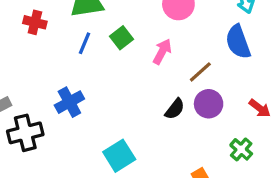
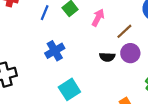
blue cross: (69, 102) -> (55, 51), moved
black semicircle: (175, 109) -> (107, 57), turned 56

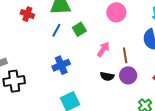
pink arrow: (98, 18) -> (103, 49), moved
brown line: (124, 31) -> (125, 55), turned -63

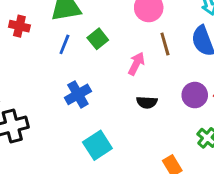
brown line: (125, 55) -> (165, 44), moved
purple circle: (128, 75) -> (195, 95), moved

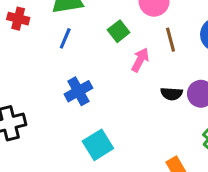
green square: (98, 39) -> (119, 31), moved
black semicircle: (147, 102) -> (172, 94), moved

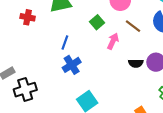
blue line: (65, 38) -> (65, 42), moved
brown line: (170, 40) -> (133, 26), turned -35

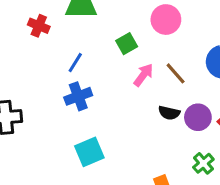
red cross: (28, 17) -> (39, 26), moved
brown line: (133, 26) -> (176, 73), moved

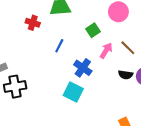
blue cross: (78, 96) -> (83, 68), moved, turned -30
cyan square: (89, 152) -> (73, 92), moved, turned -36

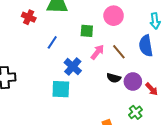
green square: (93, 30) -> (87, 31), turned 32
cyan square: (73, 92) -> (61, 89), turned -30

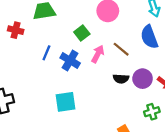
green square: (87, 31) -> (82, 33), turned -32
blue cross: (73, 67) -> (70, 60), moved
green cross: (136, 112) -> (152, 112), turned 32

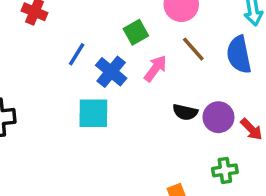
brown line: (121, 49) -> (193, 49), moved
cyan square: (66, 102) -> (93, 113), moved

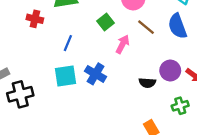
blue cross: (111, 72) -> (96, 74), moved
black semicircle: (185, 112) -> (147, 83), moved
cyan square: (93, 113) -> (65, 76), moved

